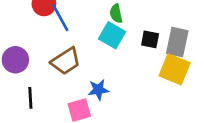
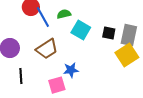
green semicircle: (116, 14) -> (64, 14), moved, turned 88
yellow square: (175, 69) -> (127, 55), turned 35

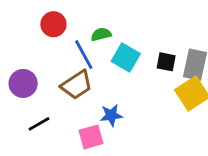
blue line: (43, 17) -> (84, 55), moved
black line: (21, 76) -> (39, 124), turned 63

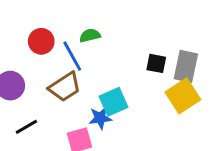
red circle: (53, 24) -> (41, 41), moved
cyan square: (126, 57) -> (113, 102), moved, turned 36

